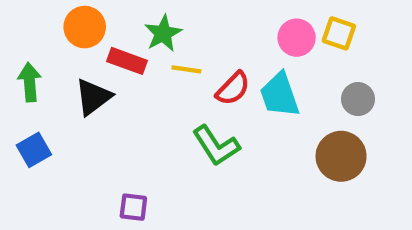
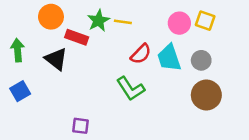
yellow line: (186, 69) -> (123, 22), moved
black triangle: (93, 97) -> (56, 59), turned -45
gray circle: (358, 99) -> (201, 60), moved

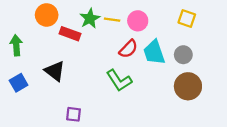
pink circle: (179, 23) -> (138, 21), moved
black triangle: (56, 59) -> (55, 71), moved

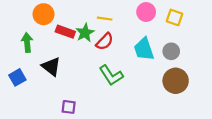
green star: (90, 18) -> (85, 33), moved
pink circle: (138, 21) -> (146, 12), moved
green arrow: (16, 45) -> (27, 43), moved
red semicircle: (128, 49) -> (105, 41), moved

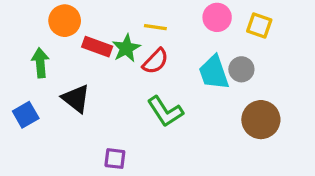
gray circle: (171, 51) -> (241, 69), moved
purple square: (69, 107) -> (115, 159), moved

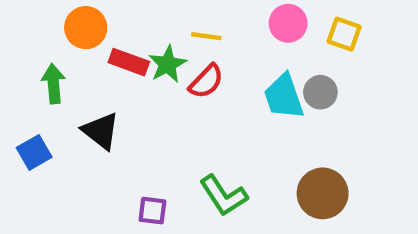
green L-shape: (165, 111) -> (224, 196), moved
brown circle: (261, 120) -> (323, 193), moved

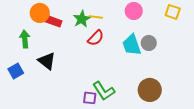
yellow square: (344, 34) -> (173, 12), moved
red rectangle: (129, 62) -> (53, 21), moved
green star: (168, 64) -> (82, 19), moved
purple square: (152, 211) -> (90, 98), moved

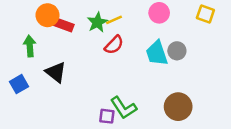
yellow line: (96, 17) -> (114, 20), turned -32

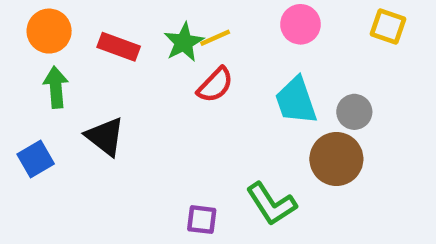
orange circle: (48, 15) -> (49, 31), moved
gray circle: (177, 51) -> (354, 112), moved
brown circle: (178, 107) -> (336, 159), moved
green L-shape: (124, 108) -> (271, 204), moved

